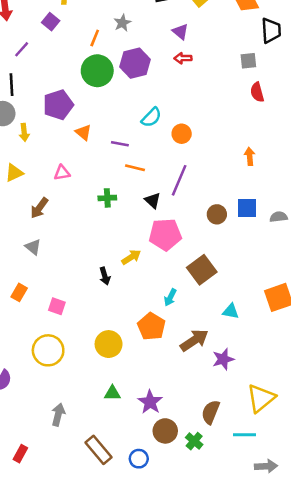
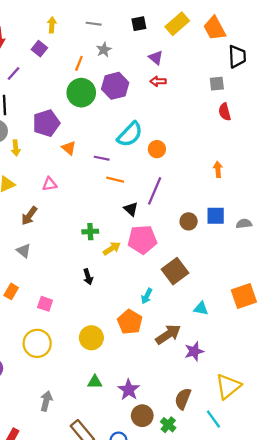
cyan semicircle: (151, 117) -> (130, 134), size x1.4
green cross: (107, 198) -> (90, 232), moved
yellow arrow: (131, 257) -> (112, 249), moved
cyan line: (245, 435) -> (213, 419), turned 54

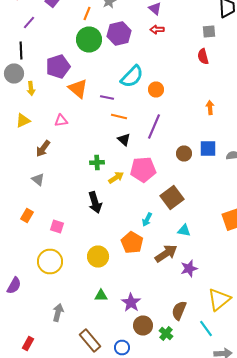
red semicircle: (225, 112) -> (203, 56), moved
orange triangle: (69, 148) -> (78, 88), size x1.5
black triangle: (131, 209) -> (124, 140), moved
black arrow: (88, 277) -> (95, 202), size x1.5
cyan triangle: (201, 308) -> (184, 230), moved

